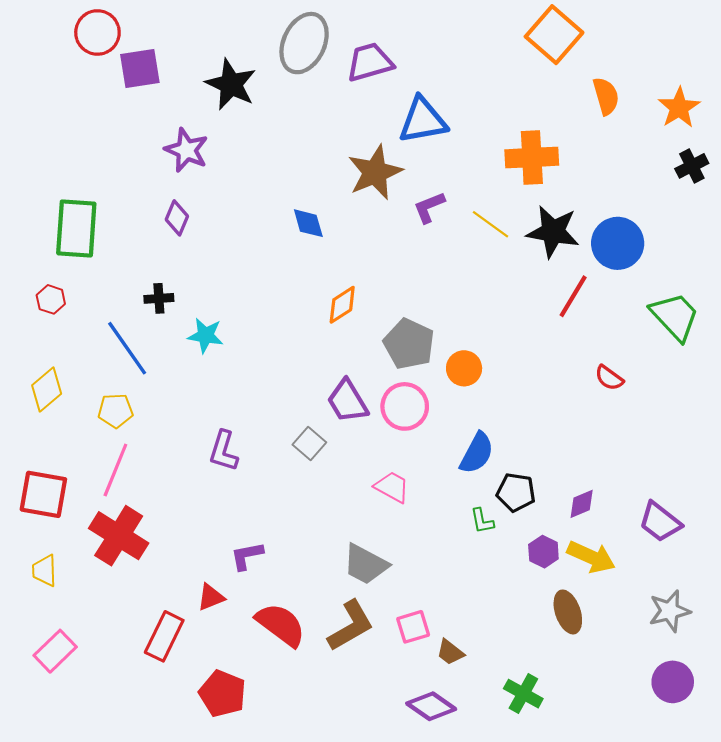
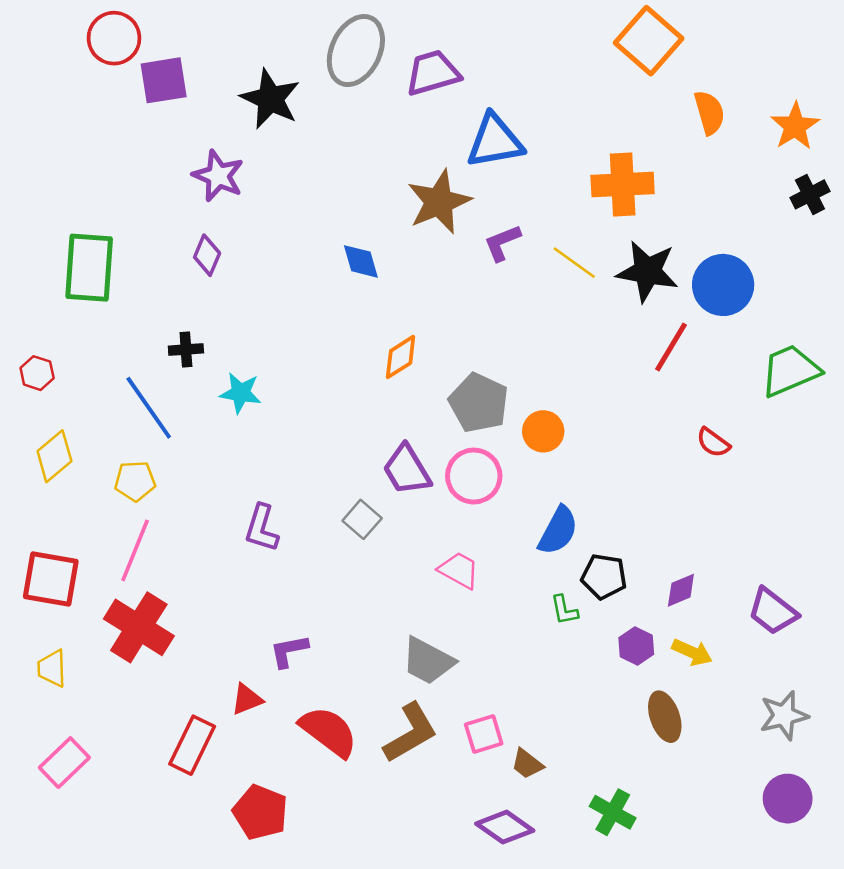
red hexagon: (51, 299) -> (37, 373), moved
green trapezoid: (675, 316) -> (790, 371), turned -70
yellow arrow: (591, 557) -> (692, 652), size x0.7

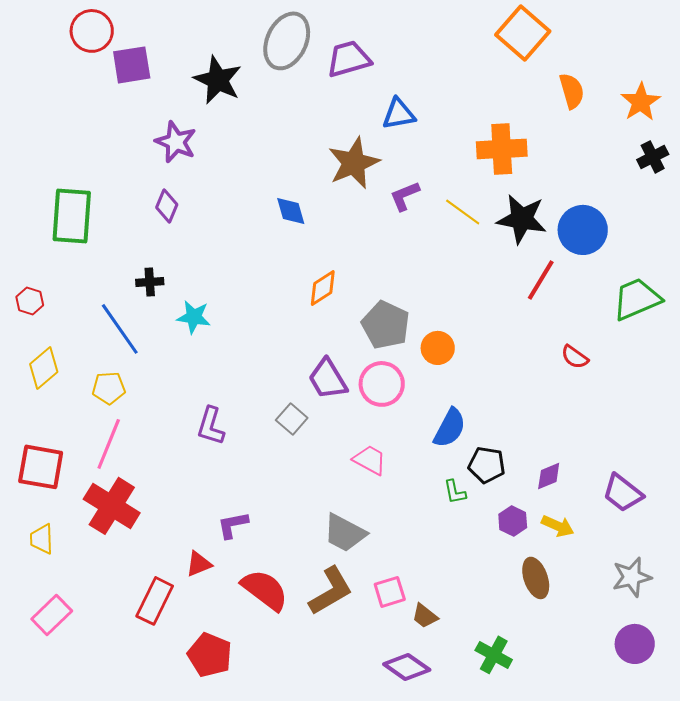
blue triangle: (495, 141) -> (399, 114), size x0.7

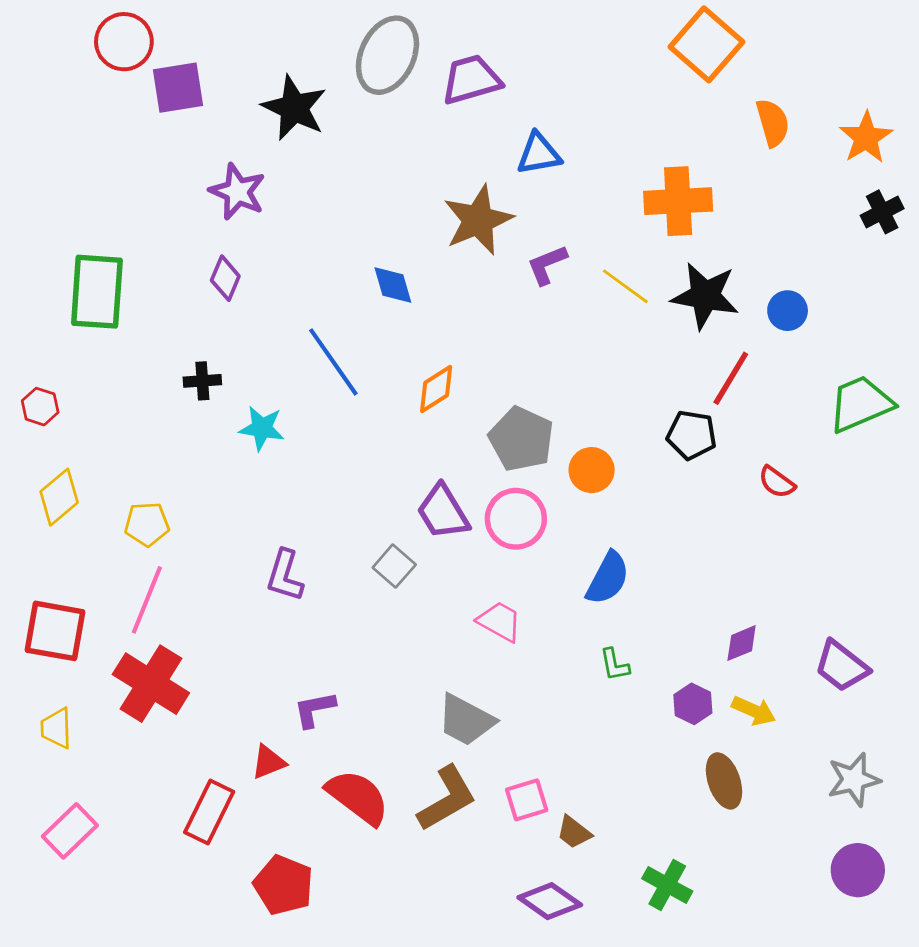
blue circle: (583, 230) -> (788, 311), size x0.6
blue line: (120, 329) -> (333, 362), moved
black pentagon: (487, 465) -> (692, 435), moved

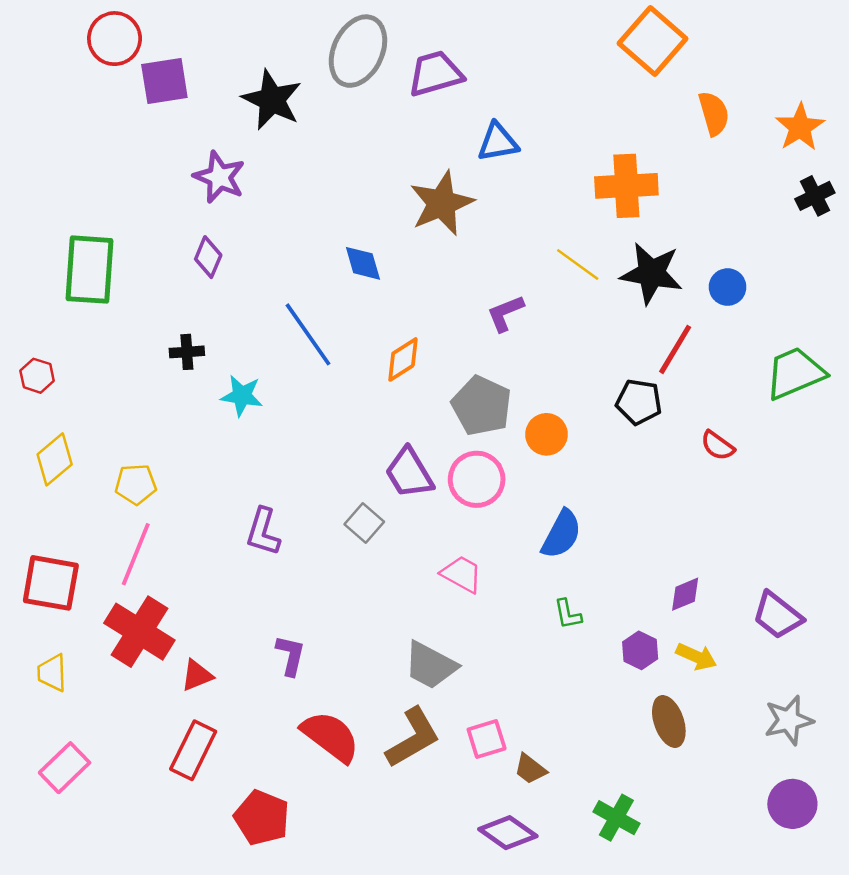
purple L-shape: (547, 265) -> (505, 313), moved
purple L-shape: (314, 709) -> (291, 655), turned 114
red triangle: (269, 762) -> (197, 675), moved

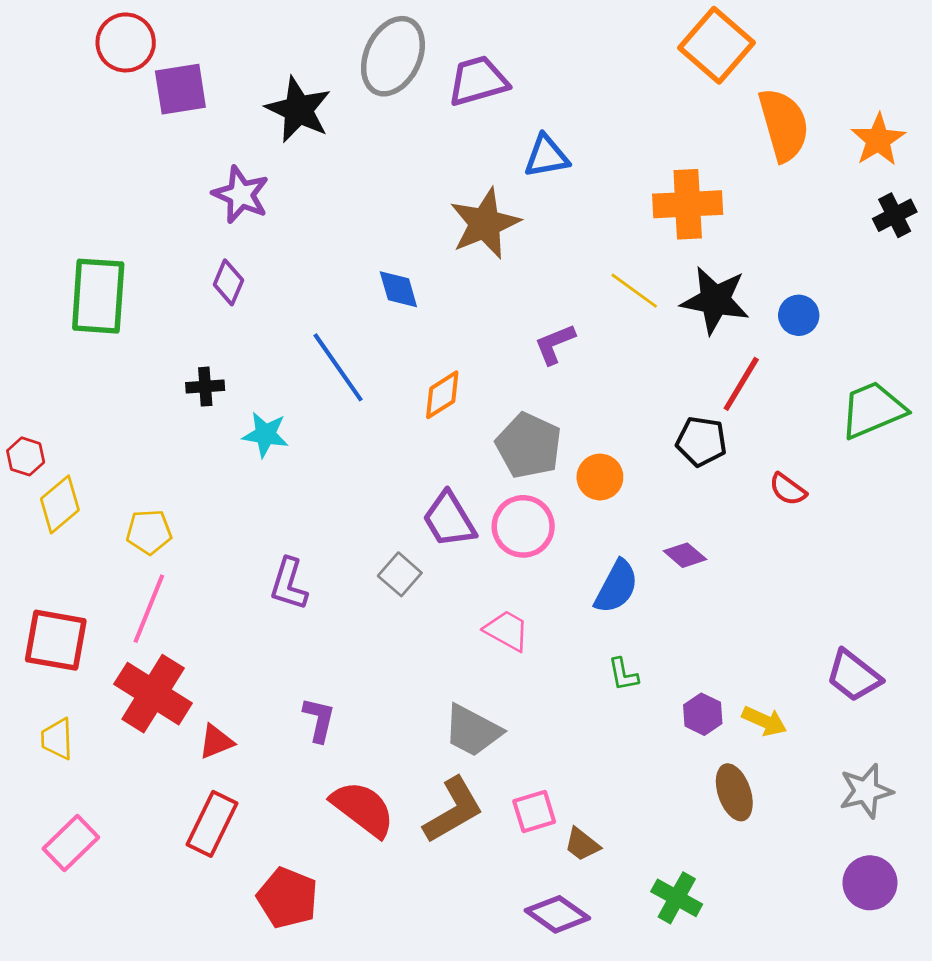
orange semicircle: (714, 113) -> (784, 125), size x1.5
red hexagon: (37, 376) -> (26, 456), moved
purple diamond: (685, 594) -> (685, 555), moved, turned 63

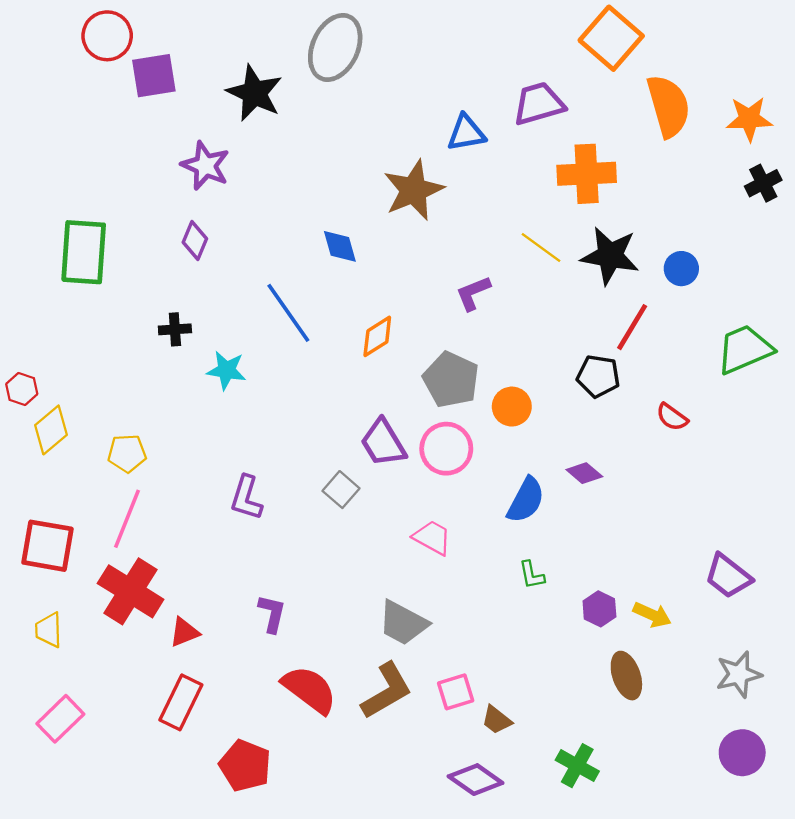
purple trapezoid: (478, 81) -> (539, 104), moved
orange star: (878, 140) -> (749, 119), turned 30

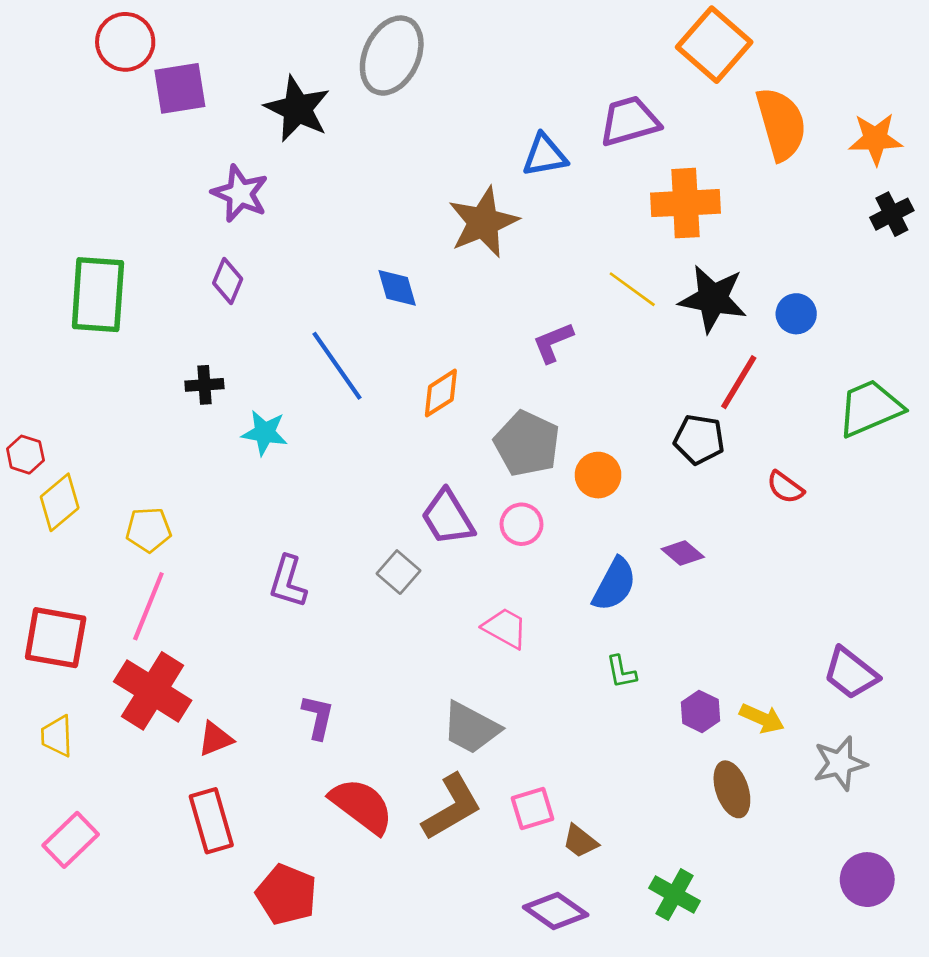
pink circle: (446, 449) -> (521, 524), size x0.7
gray star: (739, 674) -> (840, 763), moved
red rectangle: (181, 702) -> (211, 821), turned -42

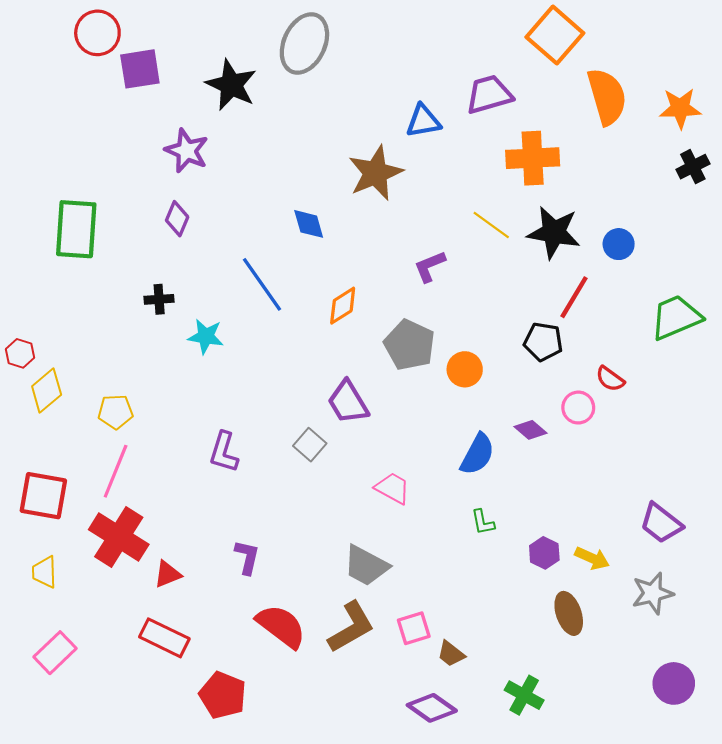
pink circle: (521, 524) -> (578, 408), moved
red rectangle: (211, 821) -> (164, 638), turned -48

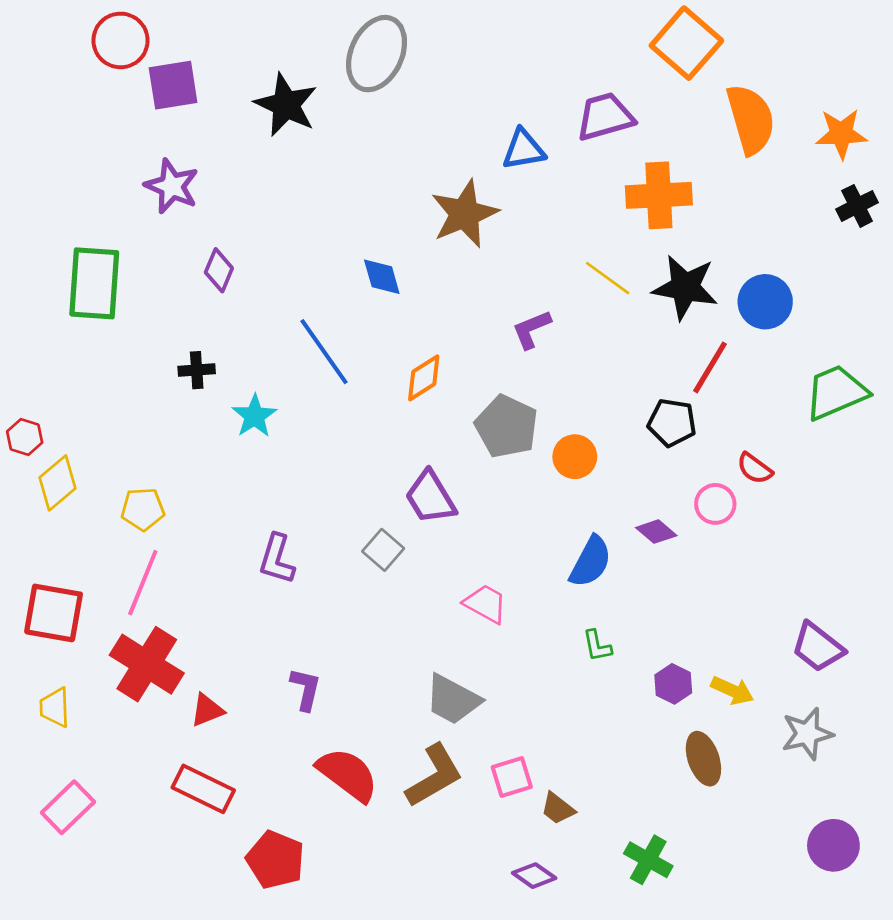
purple star: (187, 151) -> (172, 186), moved
blue circle: (619, 244) -> (765, 302), size x1.4
cyan star: (206, 336) -> (254, 416), turned 30
purple diamond: (432, 708) -> (534, 876), size x0.7

